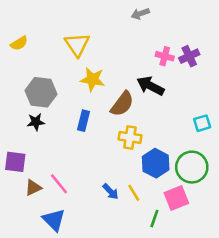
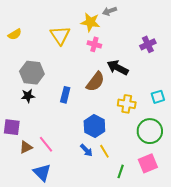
pink cross: (165, 56) -> (94, 44), moved
yellow star: (93, 79) -> (90, 22), moved
yellow cross: (130, 137) -> (127, 104), moved
blue hexagon: (156, 163) -> (94, 126), moved
pink square: (176, 198) -> (148, 163), moved

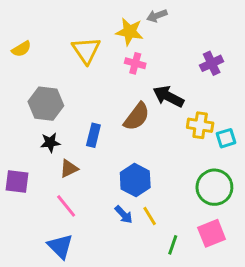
black star: (28, 96) -> (50, 143), moved
yellow cross: (127, 104) -> (200, 125), moved
brown triangle: (26, 147) -> (69, 168), moved

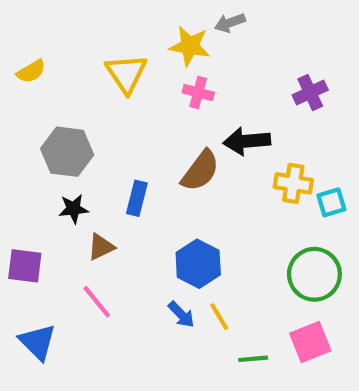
black arrow: (168, 96) -> (247, 141), turned -32
green line: (173, 245) -> (253, 359), turned 66
blue triangle: (60, 246) -> (38, 342), moved

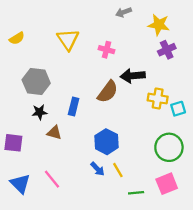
yellow star: (190, 46) -> (159, 25), moved
brown triangle: (101, 247) -> (54, 133), turned 42
pink line: (97, 302) -> (52, 179), moved

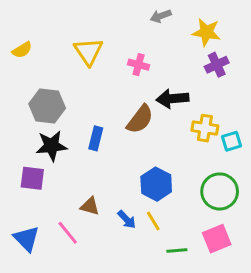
black star: (40, 112) -> (52, 146), size x1.5
brown triangle: (54, 133) -> (90, 206), moved
blue hexagon: (107, 142) -> (156, 184), moved
purple square: (13, 143) -> (32, 178), moved

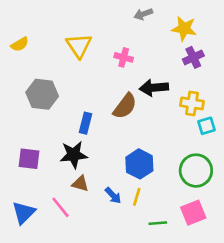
yellow cross: (205, 128) -> (192, 103), moved
black star: (52, 146) -> (74, 155), moved
yellow line: (153, 221) -> (137, 197), turned 48
blue triangle: (26, 239) -> (24, 213), turned 30

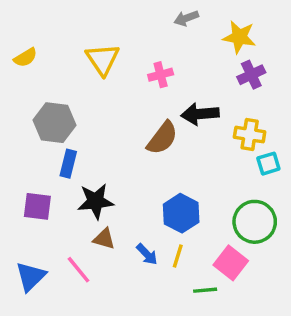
pink cross: (124, 57) -> (161, 75), turned -30
blue rectangle: (85, 123) -> (68, 164), moved
pink square: (193, 213) -> (231, 263), moved, turned -30

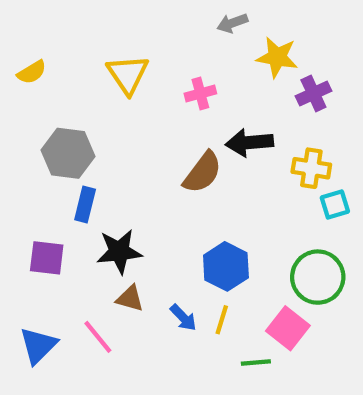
yellow star: (239, 37) -> (277, 57), moved

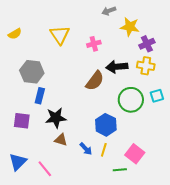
yellow cross: (311, 168) -> (146, 66), moved
green circle: (318, 277) -> (131, 100), moved
pink line: (98, 337) -> (45, 169), moved

